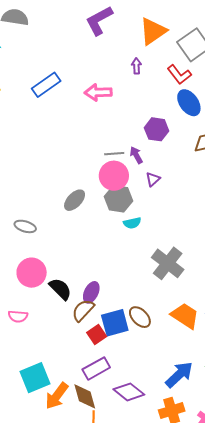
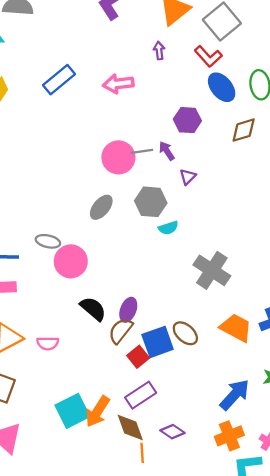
pink circle: (114, 176) -> (118, 157), moved
pink circle: (32, 273) -> (71, 261), moved
purple diamond: (129, 392) -> (172, 432), moved, size x0.7
orange arrow: (57, 396) -> (97, 412), moved

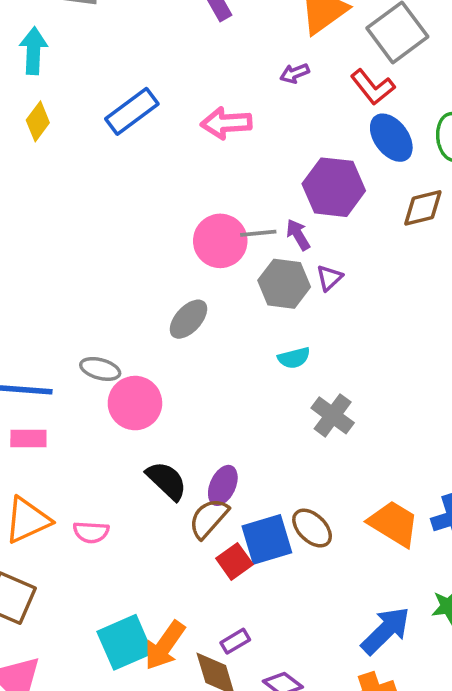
purple arrow: (159, 50) -> (295, 73), turned -108
purple hexagon: (187, 120) -> (334, 187), size x1.4
gray hexagon: (151, 202) -> (284, 284), moved
gray cross: (212, 270) -> (333, 415), moved, size x0.7
purple rectangle: (141, 395) -> (235, 641), moved, size x0.6

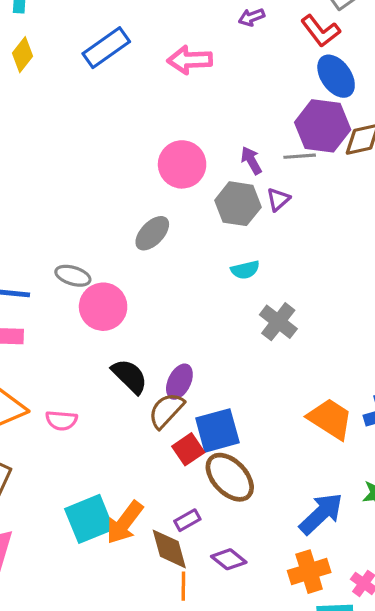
purple hexagon: (334, 187) -> (323, 126), moved
gray line: (258, 233) -> (300, 156), moved
brown ellipse: (312, 528) -> (230, 477), moved, size x1.4

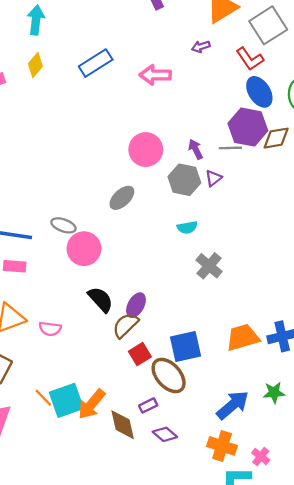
orange trapezoid: (330, 419) -> (243, 337), turned -52
blue square: (217, 430) -> (185, 346), moved
purple rectangle: (187, 520) -> (148, 405), moved
orange cross: (309, 572) -> (222, 446), turned 32
orange line: (183, 586) -> (43, 398), moved, turned -48

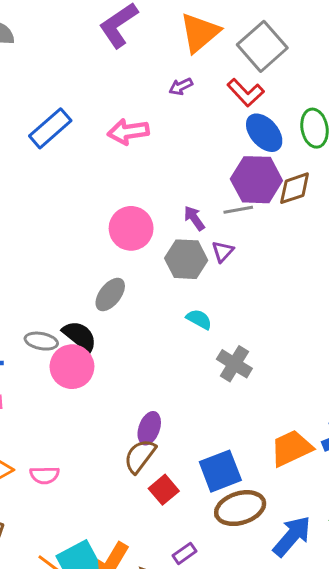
cyan semicircle: (187, 227) -> (199, 319), turned -132
black semicircle: (100, 299) -> (80, 336), moved
brown ellipse: (169, 375) -> (240, 508), moved, turned -57

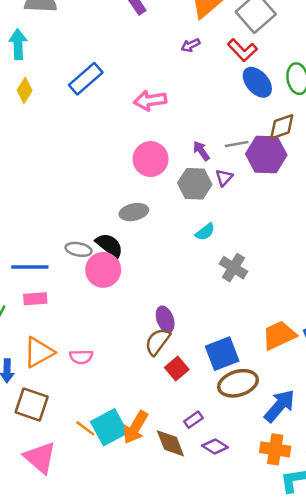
pink arrow: (128, 132) -> (150, 100), moved
purple hexagon: (256, 180) -> (266, 154), moved
gray ellipse: (110, 294) -> (134, 212), turned 40
cyan semicircle: (199, 319) -> (205, 232), turned 114
purple ellipse: (149, 428) -> (165, 319), turned -40

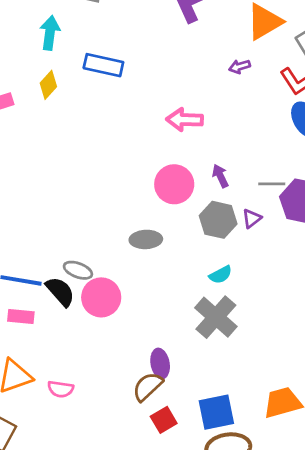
blue rectangle: (86, 79) -> (103, 65), moved, turned 44
purple arrow: (201, 151) -> (220, 176), moved
black semicircle: (109, 245) -> (60, 292), moved
gray cross: (233, 268) -> (216, 317), moved, size x1.4

